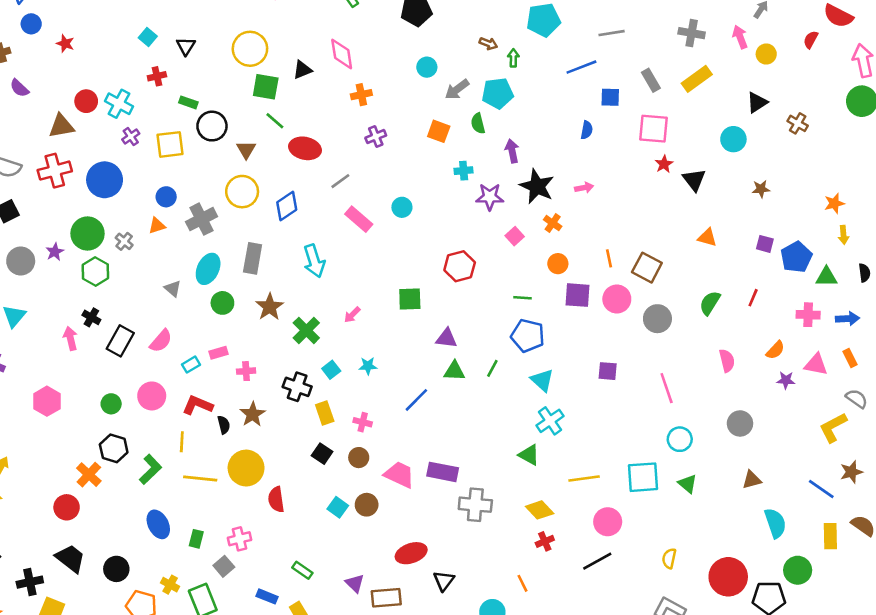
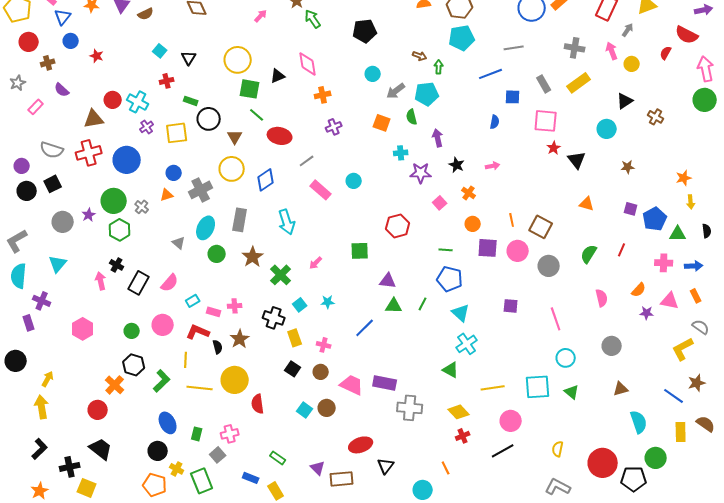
black star: (537, 186) -> (457, 165), size x0.6
pink rectangle: (219, 353) -> (214, 312), moved, turned 32
black circle: (116, 569) -> (158, 451), moved

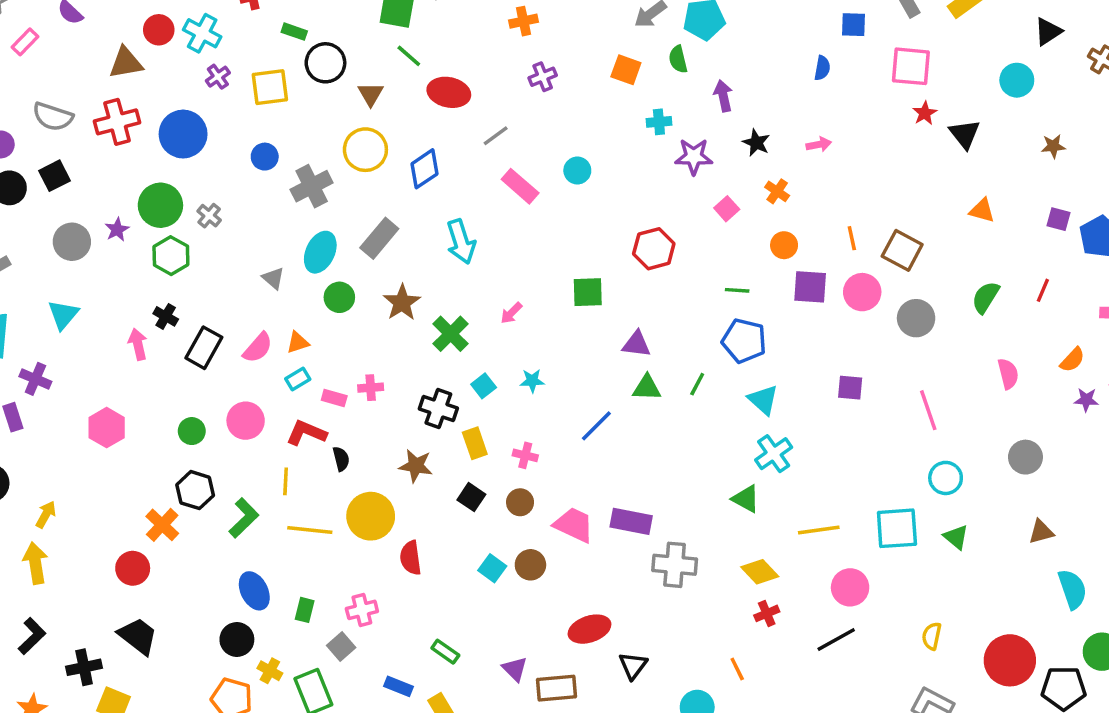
orange triangle: (167, 195) -> (298, 342), moved
gray rectangle: (240, 220) -> (379, 238), turned 30
brown star: (240, 339) -> (416, 466), moved, turned -30

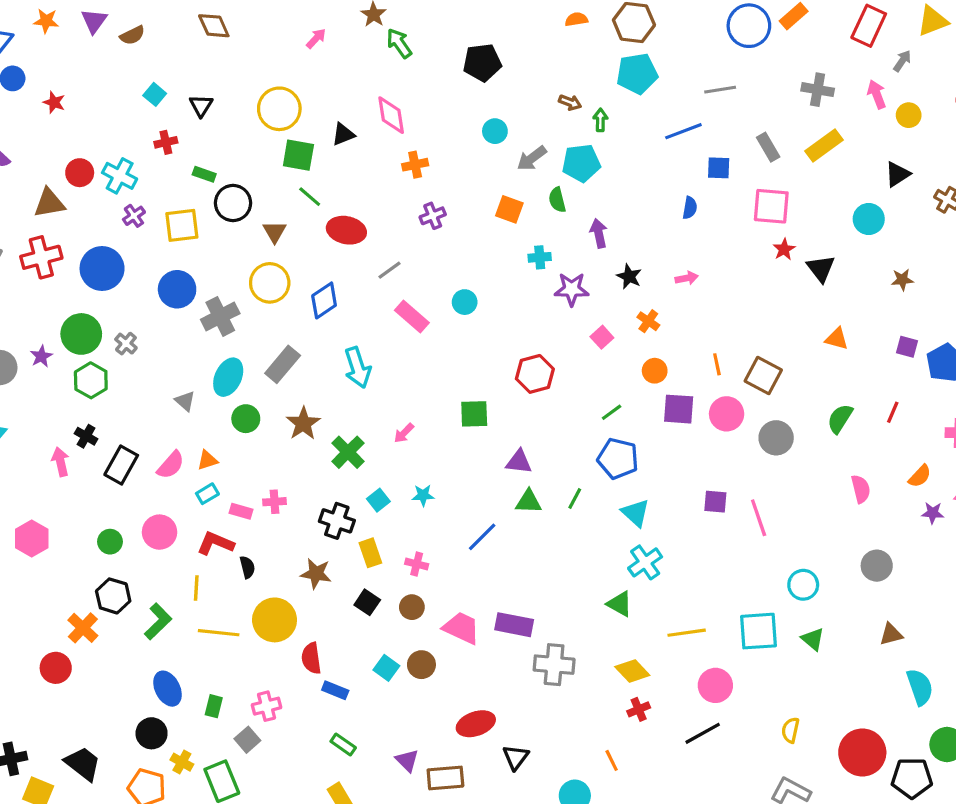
blue circle: (265, 157) -> (177, 289), size x1.5
green line: (737, 290) -> (612, 412), turned -40
pink line: (928, 410) -> (759, 518), moved
black trapezoid: (138, 636) -> (83, 764), moved
blue rectangle: (398, 686) -> (335, 690), moved

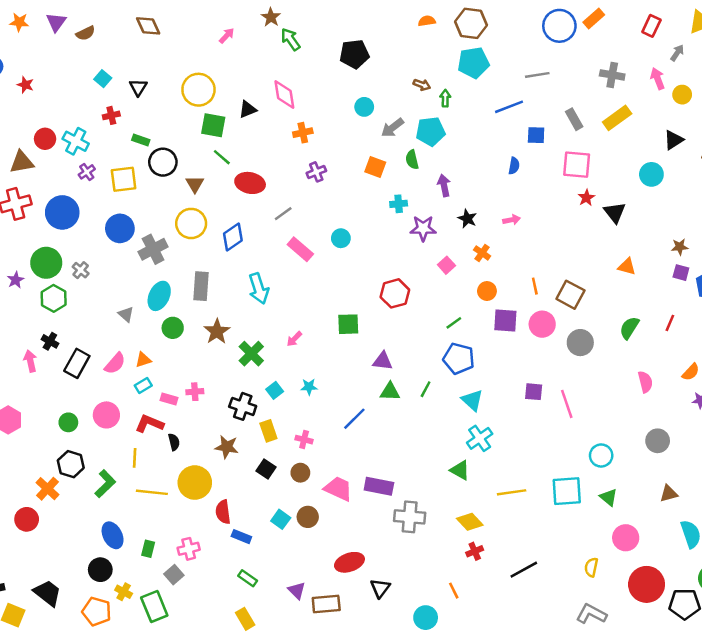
red rectangle: (869, 26) -> (651, 26), size x0.7
brown star: (902, 280) -> (680, 247), moved
gray rectangle: (283, 364) -> (201, 286), turned -36
pink circle: (715, 685) -> (626, 538), moved

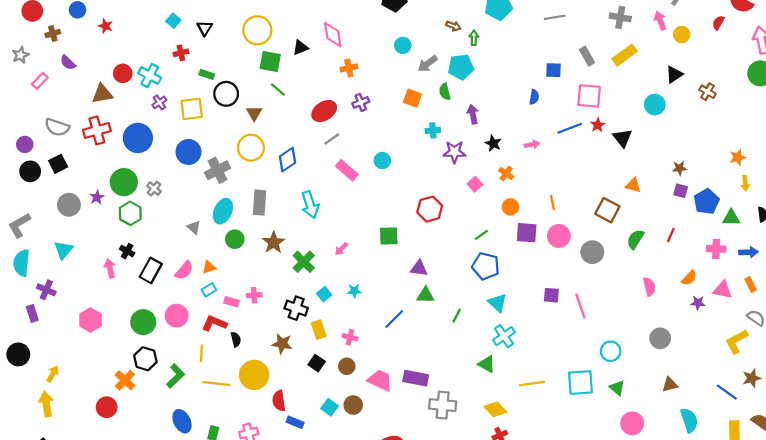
blue line: (509, 107) -> (570, 128), moved
red ellipse: (250, 183) -> (324, 111), moved, turned -45
brown square: (570, 295) -> (607, 210), moved
green line: (426, 389) -> (457, 316), moved
green circle: (68, 422) -> (143, 322), size x1.5

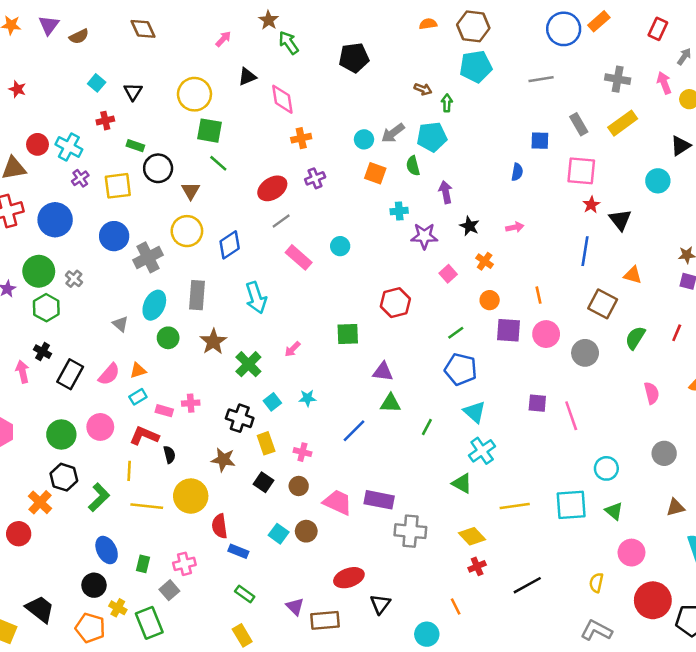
cyan circle: (403, 45) -> (364, 139), moved
black triangle: (300, 48) -> (247, 77), moved
blue line: (570, 128) -> (585, 251), moved, turned -60

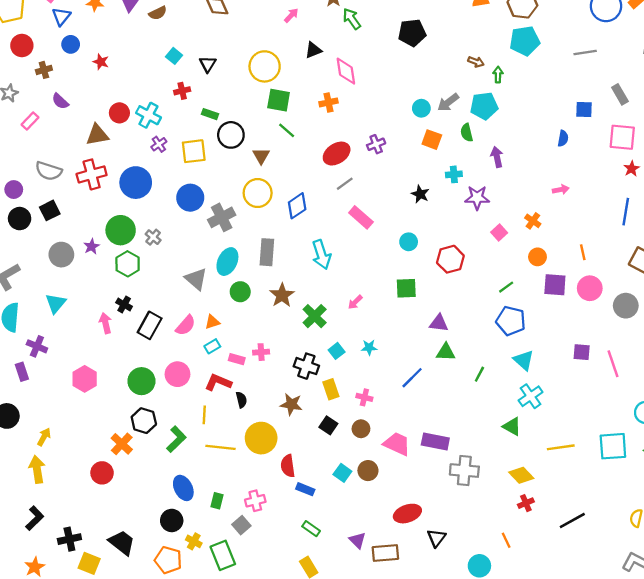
orange cross: (301, 138) -> (328, 102), moved
black star: (469, 226) -> (420, 194), moved
cyan circle: (340, 246) -> (409, 242), moved
gray triangle: (120, 324) -> (196, 279), size x1.5

